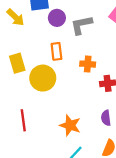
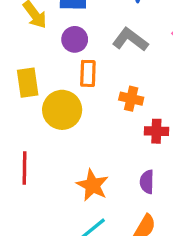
purple circle: (57, 18) -> (75, 39), moved
gray L-shape: (81, 25) -> (130, 40), turned 40

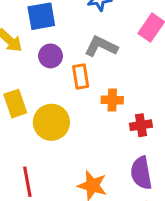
orange rectangle: (88, 73) -> (81, 76), moved
purple semicircle: (147, 182) -> (141, 173), size x1.5

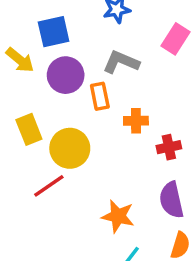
purple circle: (51, 56) -> (66, 75), size x1.4
red line: (27, 182) -> (49, 186), moved, turned 68

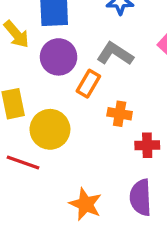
orange rectangle: (100, 96) -> (88, 84), turned 32
red line: (49, 186) -> (23, 163), turned 44

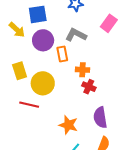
orange rectangle: (88, 84) -> (62, 54), turned -35
red cross: (147, 145) -> (89, 87), moved, turned 32

